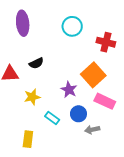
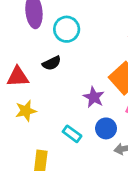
cyan circle: (72, 26) -> (67, 29), moved
yellow star: (32, 97) -> (26, 111), moved

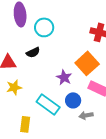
cyan rectangle: (72, 134) -> (48, 104), size x1.6

